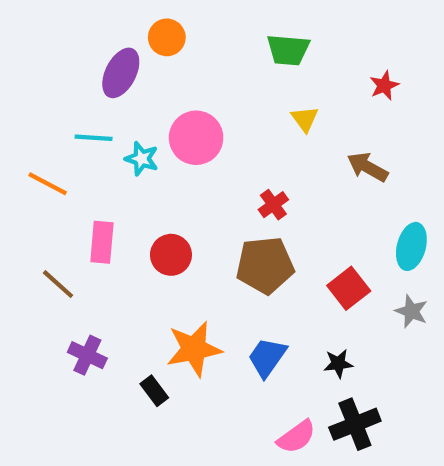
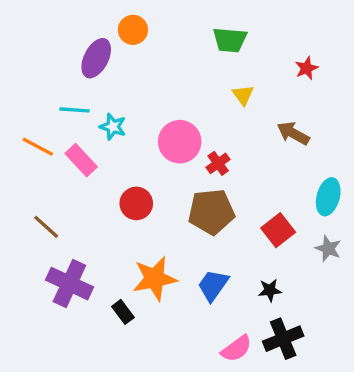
pink circle: (196, 138) -> (180, 142), moved
pink rectangle: (102, 242) -> (81, 160), moved, turned -48
purple cross: (87, 355) -> (69, 284), size x1.5

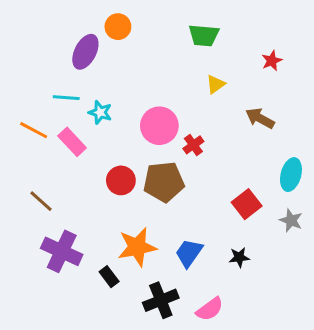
yellow triangle: (243, 95) -> (216, 84), turned 30
brown pentagon: (211, 212) -> (164, 182), moved
black cross: (283, 339) -> (161, 300), moved

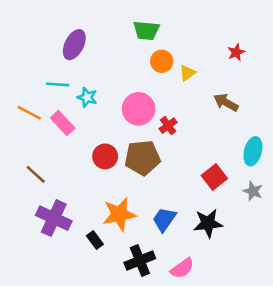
orange circle: (118, 27) -> (162, 61), moved
green trapezoid: (204, 35) -> (146, 30), moved
black star: (239, 257) -> (208, 223), size x1.6

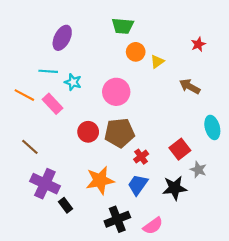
red cross: (168, 126) -> (141, 157), moved
cyan ellipse: (253, 151) -> (212, 127), turned -30
gray star: (253, 191) -> (198, 170), moved
black rectangle: (95, 240) -> (65, 205), moved

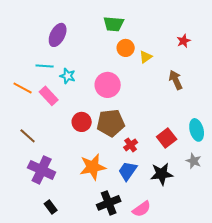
brown arrow: (190, 86) -> (176, 80), turned 36
cyan ellipse: (212, 127) -> (197, 130), moved
gray star: (198, 170) -> (194, 161), moved
black rectangle: (65, 205) -> (51, 207), moved

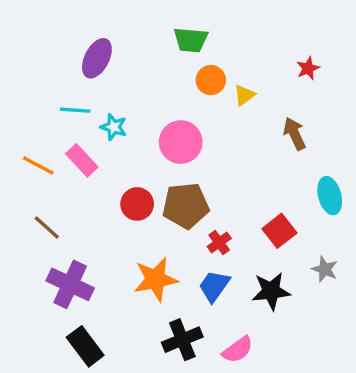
orange line: (23, 88) -> (38, 165), moved
cyan ellipse: (197, 130) -> (330, 196), moved
black rectangle: (51, 207) -> (85, 346), size x1.6

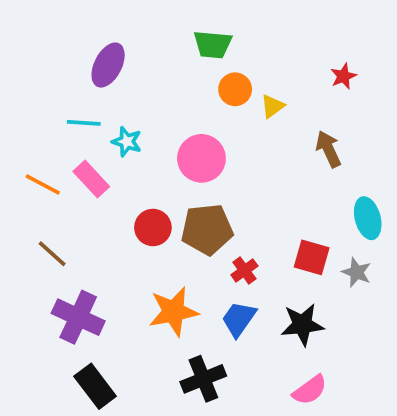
red square: (279, 231) -> (312, 257), turned -36
gray star: (325, 269) -> (356, 272), moved
pink semicircle: (238, 350) -> (310, 390), moved

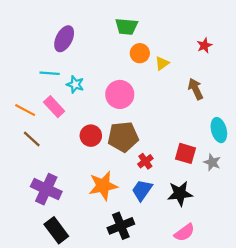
brown line: (52, 254) -> (32, 139), moved

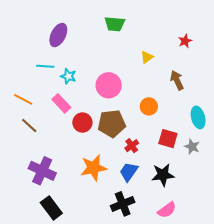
orange circle: (140, 53) -> (149, 106), moved
pink rectangle: (54, 107) -> (61, 103), moved
black cross: (121, 226) -> (123, 204), moved

